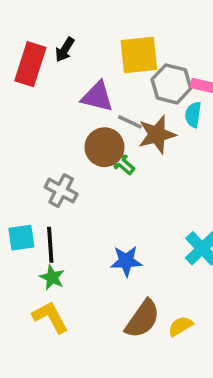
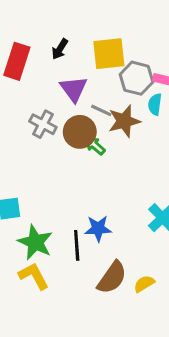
black arrow: (65, 50) -> (60, 49), moved
purple triangle: (97, 97) -> (74, 89), turned 40
gray cross: (61, 191) -> (43, 124), moved
black line: (50, 245) -> (77, 245), moved
green star: (52, 277) -> (35, 242), size x1.6

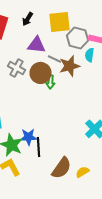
purple triangle: (74, 89) -> (36, 45), turned -48
green arrow: (95, 146) -> (50, 82), turned -128
blue star: (98, 228) -> (28, 137), moved

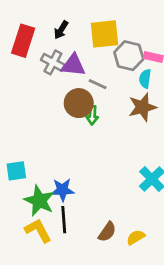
brown star: (70, 66) -> (142, 107), moved
gray cross: (16, 68) -> (53, 62), moved
black line: (38, 147) -> (64, 220), moved
brown semicircle: (62, 168) -> (107, 232), size x0.7

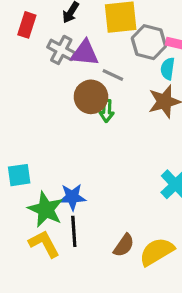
red rectangle: (23, 41) -> (27, 25), size x0.7
yellow semicircle: (136, 237) -> (157, 252), size x1.6

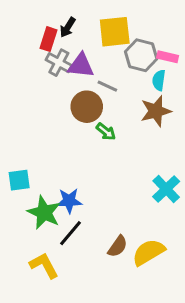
red rectangle: (27, 25) -> (49, 39), moved
green arrow: (107, 111) -> (106, 132), moved, turned -54
black line: (74, 231) -> (71, 233), turned 44
yellow L-shape: (44, 244) -> (44, 265), moved

